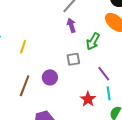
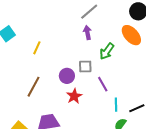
purple line: (104, 74) -> (103, 84), moved
purple circle: (50, 77) -> (67, 76), moved
red star: (88, 99) -> (74, 96), moved

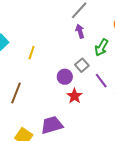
gray square: (85, 66) -> (82, 65), turned -32
brown line: (34, 87) -> (16, 93), moved

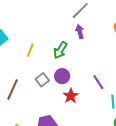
green arrow: (101, 48) -> (60, 50), moved
gray square: (82, 65) -> (42, 80), moved

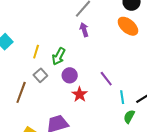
green arrow: (60, 50) -> (59, 56), moved
gray square: (42, 80) -> (40, 75), moved

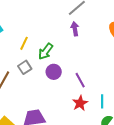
purple line: (106, 79) -> (80, 80), moved
red star: (80, 94) -> (80, 103), moved

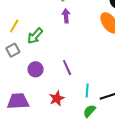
purple circle: (54, 72) -> (36, 69), moved
red star: (80, 103) -> (57, 98), moved

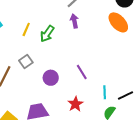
yellow line: (14, 26) -> (26, 29), moved
green arrow: (35, 36) -> (47, 34), moved

